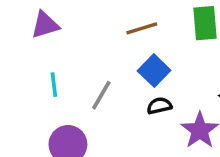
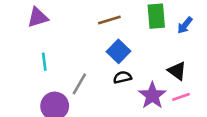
gray line: (101, 95) -> (79, 84), moved

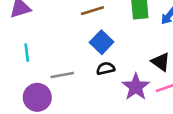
gray line: (79, 84) -> (62, 75), turned 50

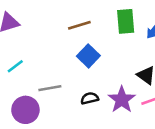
cyan line: (27, 53) -> (15, 66), turned 60
black semicircle: (106, 68) -> (90, 98), moved

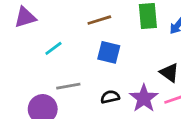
blue square: (88, 56) -> (109, 52), turned -30
cyan line: (15, 66) -> (53, 48), moved

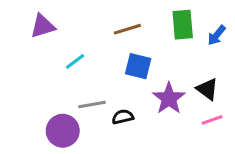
black semicircle: (110, 97) -> (123, 117), moved
purple star: (144, 98) -> (169, 98), moved

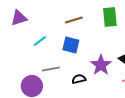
blue square: (138, 66) -> (71, 45), moved
black semicircle: (123, 117) -> (79, 79), moved

